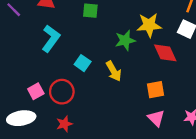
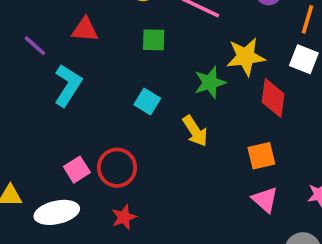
cyan L-shape: (51, 38) -> (68, 85), moved
red diamond: (165, 53) -> (273, 98), turned 35
cyan square: (83, 63) -> (147, 102), moved

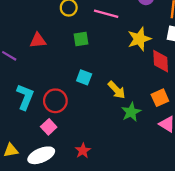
green star: (210, 82) -> (131, 112), moved
cyan L-shape: (68, 85) -> (25, 97), moved
red circle: (117, 168) -> (55, 101), moved

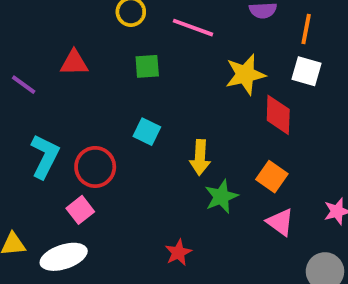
yellow arrow: (117, 90) -> (200, 157), turned 42
orange square: (160, 98) -> (272, 177), turned -36
red star: (83, 151) -> (178, 253), moved

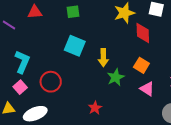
cyan square: (147, 132) -> (75, 46), size x1.5
red circle: (95, 167) -> (51, 82), moved
pink square: (80, 210) -> (20, 87), moved

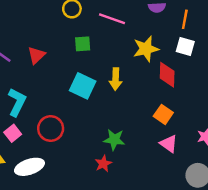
red triangle: (35, 12) -> (36, 55), moved, turned -42
yellow arrow: (103, 58) -> (116, 79), moved
green star: (116, 77) -> (114, 140), moved, turned 30

